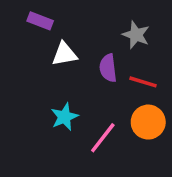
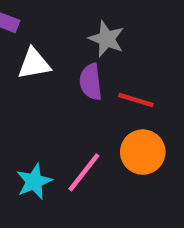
gray star: (136, 35) -> (107, 39), moved
cyan star: (65, 117) -> (34, 181), moved

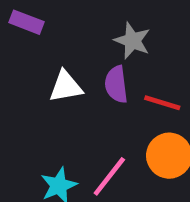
white triangle: (34, 64) -> (66, 87), moved

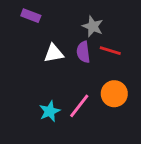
red line: (162, 103) -> (110, 51), moved

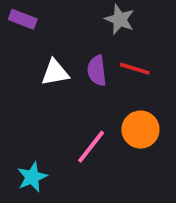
gray star: (93, 26) -> (120, 19), moved
cyan star: (50, 111) -> (32, 177), moved

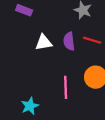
pink line: (91, 147) -> (66, 87), turned -40

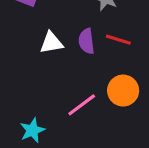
pink line: (66, 87) -> (82, 105), turned 55

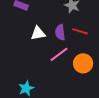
pink line: (82, 105) -> (59, 54), moved

